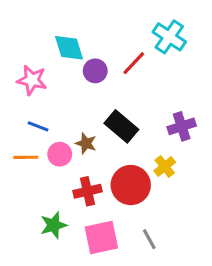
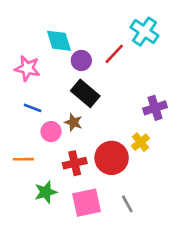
black rectangle: (121, 126) -> (85, 93), moved
orange line: (26, 157) -> (23, 159), moved

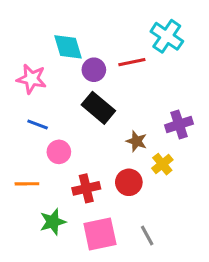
red line: (114, 54) -> (132, 62), turned 35
brown star: (73, 122) -> (136, 141), moved
red circle: (112, 158) -> (129, 182), size x0.7

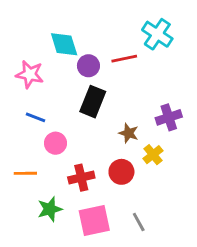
black rectangle: (98, 108) -> (93, 102), turned 72

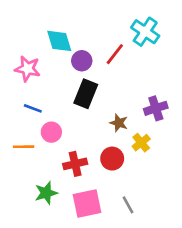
red line: (124, 59) -> (115, 54), turned -40
orange line: (25, 173) -> (24, 147), moved

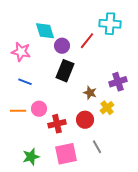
cyan cross: (145, 32) -> (110, 24), turned -30
pink circle: (51, 132) -> (39, 109), moved
green star: (46, 193) -> (31, 157), moved
gray line: (128, 205) -> (97, 147), moved

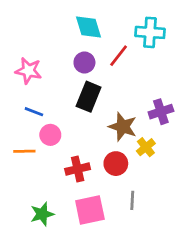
cyan diamond: (45, 31) -> (89, 27), moved
brown star: (90, 93) -> (123, 127), size x1.5
pink circle: (39, 109) -> (50, 135), moved
gray line: (97, 147) -> (132, 200), turned 32

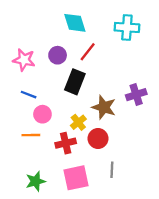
red line: (119, 56) -> (88, 52), moved
purple circle: (84, 63) -> (58, 55), moved
yellow cross: (146, 147) -> (78, 122), moved
orange line: (24, 151) -> (31, 135), moved

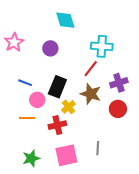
cyan cross: (127, 27) -> (102, 46), moved
red line: (88, 52) -> (91, 69), moved
pink star: (24, 60) -> (14, 42), moved, turned 30
black rectangle: (75, 82) -> (57, 87), moved
red circle: (98, 139) -> (118, 109), moved

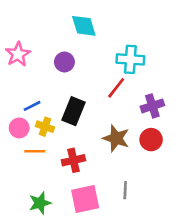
blue line: (25, 83) -> (32, 106), turned -48
brown star: (91, 94) -> (116, 138), moved
pink circle: (37, 100) -> (19, 128), moved
yellow cross: (68, 107) -> (45, 127), moved, turned -32

